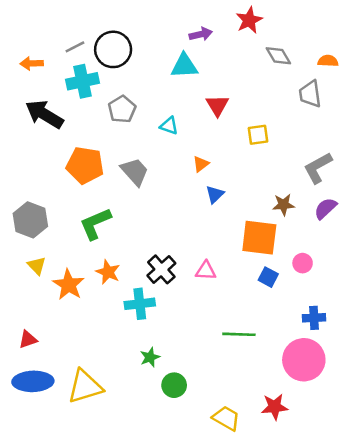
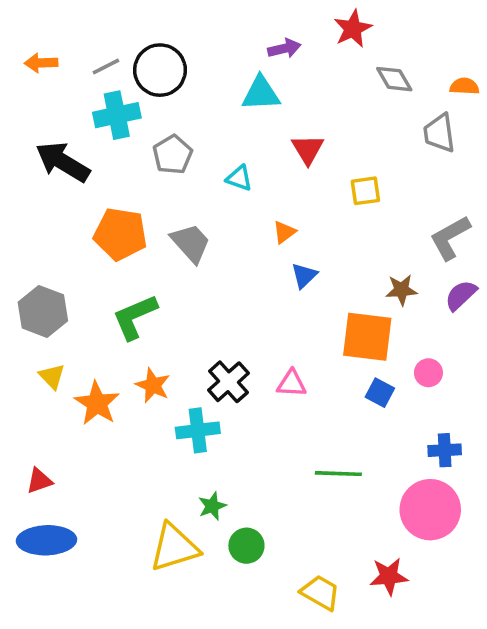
orange arrow: (32, 63) -> (41, 63), moved
yellow triangle: (85, 386) -> (174, 547), moved

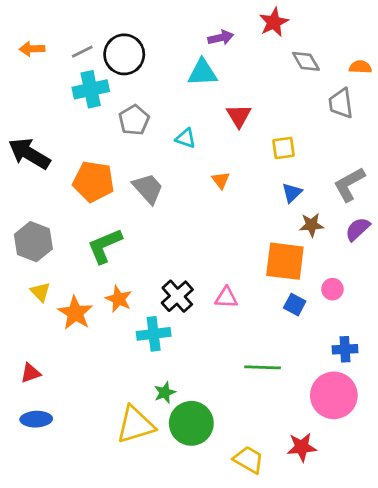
black arrow: (63, 162) -> (29, 154), moved
orange triangle: (284, 232) -> (221, 180), turned -30
blue triangle: (304, 275) -> (292, 193), moved
blue ellipse: (46, 540) -> (36, 419), size x0.7
green circle: (246, 546) -> (191, 423), size x1.6

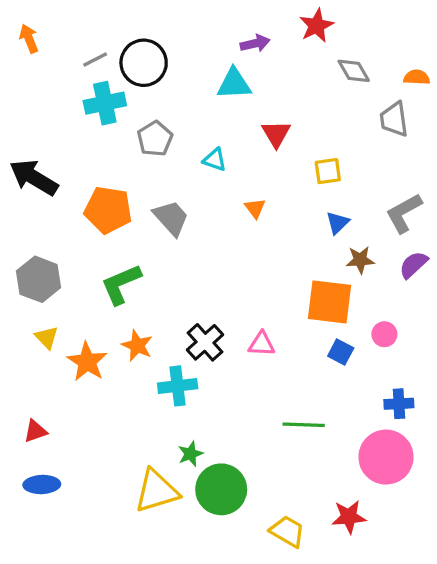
orange arrow: (32, 49) -> (29, 39), moved, turned 70

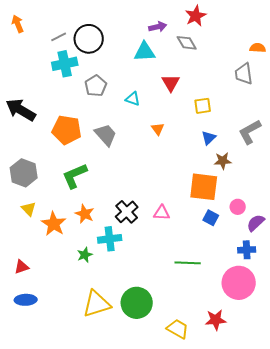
gray diamond: (354, 71) -> (187, 43), moved
purple semicircle: (413, 265) -> (256, 223), moved
green star: (190, 454) -> (85, 255), moved

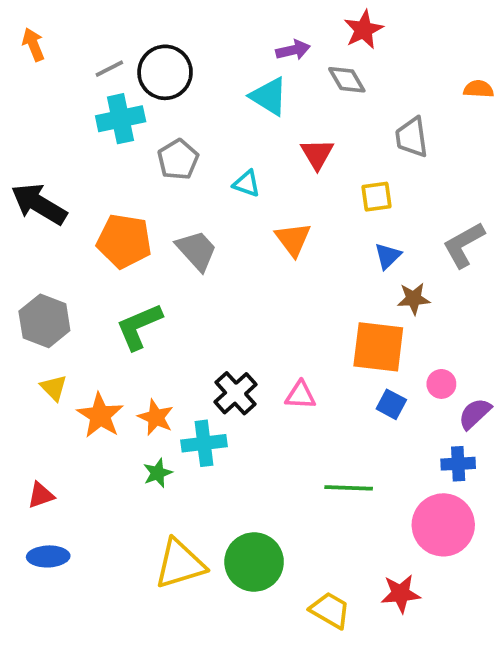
cyan triangle: (145, 52) -> (269, 96), turned 35
gray trapezoid: (244, 74) -> (412, 137), moved
orange triangle: (158, 129) -> (293, 239), size x1.5
orange star: (85, 214) -> (156, 417), moved

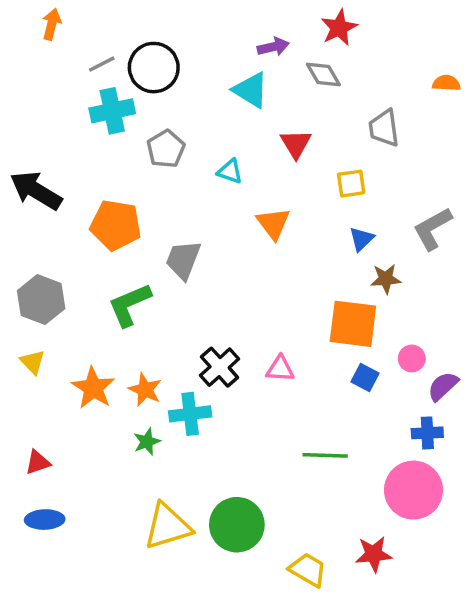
orange arrow: (33, 45) -> (52, 24), moved, turned 36
gray trapezoid: (197, 250) -> (183, 260), moved, turned -117
yellow triangle: (54, 388) -> (33, 362), moved

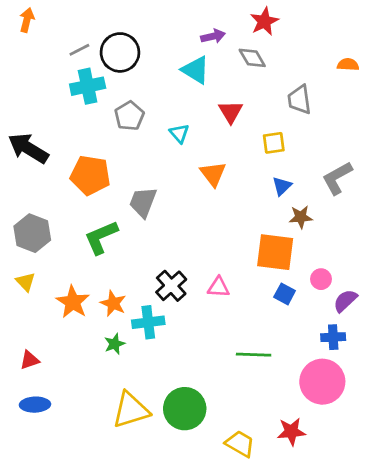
orange arrow: (52, 24) -> (27, 20), moved
cyan triangle: (230, 171) -> (179, 133), turned 30

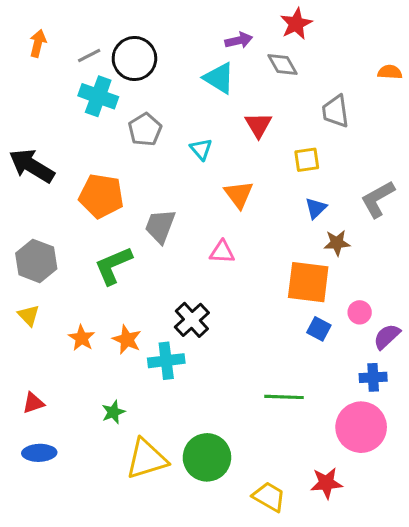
orange arrow: (27, 20) -> (38, 43), moved
cyan cross: (88, 86) -> (98, 96), turned 32
pink triangle: (218, 287) -> (222, 252), moved
orange star: (73, 302) -> (82, 338), size x0.7
green star: (115, 344) -> (113, 412), moved

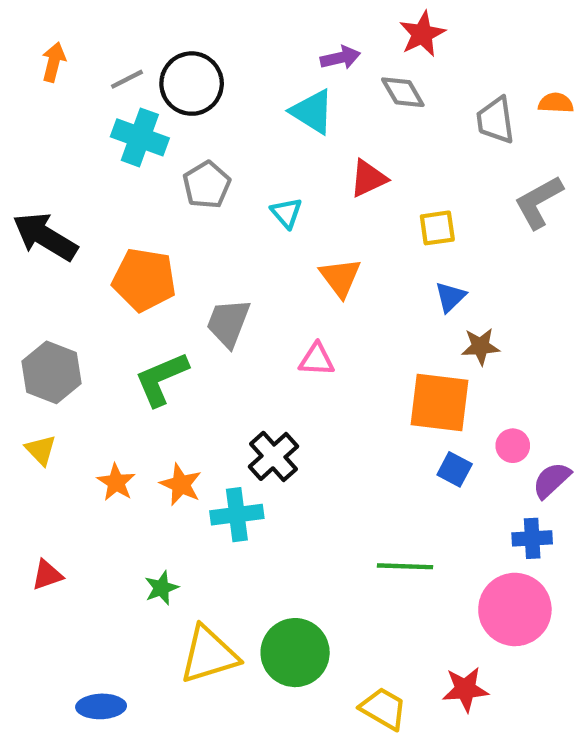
gray trapezoid: (335, 111) -> (496, 120), moved
red triangle: (258, 125) -> (368, 178), turned 36
gray L-shape: (378, 199) -> (539, 202), moved
blue ellipse: (39, 453) -> (101, 706), moved

